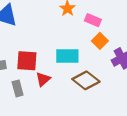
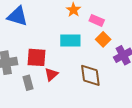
cyan rectangle: (67, 56) -> (70, 40), moved
brown diamond: (86, 80) -> (90, 75), turned 45

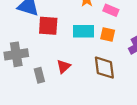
orange square: (103, 39) -> (108, 35), moved, turned -32
red square: (36, 57) -> (48, 26), moved

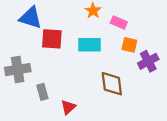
orange square: (108, 35) -> (129, 45), moved
red triangle: (64, 66) -> (68, 107), moved

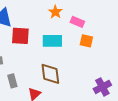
purple cross: (148, 61) -> (102, 87), moved
brown diamond: (112, 84) -> (50, 74), moved

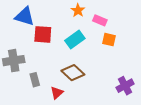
cyan rectangle: (52, 41) -> (75, 40), turned -36
brown diamond: (50, 74) -> (73, 73), turned -40

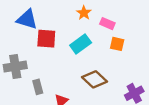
brown diamond: (73, 73) -> (95, 79), moved

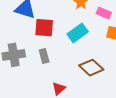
gray rectangle: (38, 87) -> (44, 56), moved

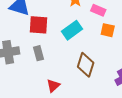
brown diamond: (91, 68) -> (86, 65), turned 65

